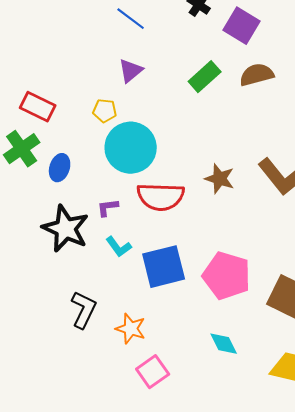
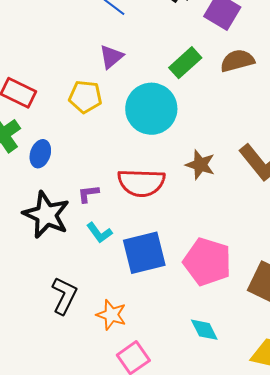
yellow pentagon: (105, 111) -> (85, 97), size x1.4
cyan circle: (131, 148) -> (151, 109), moved

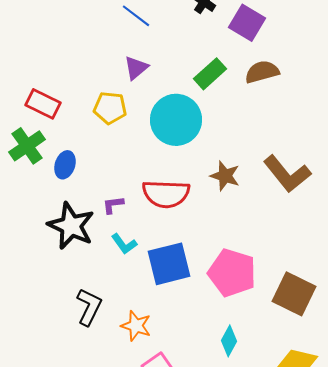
cyan diamond: (204, 330) -> (229, 341), turned 56

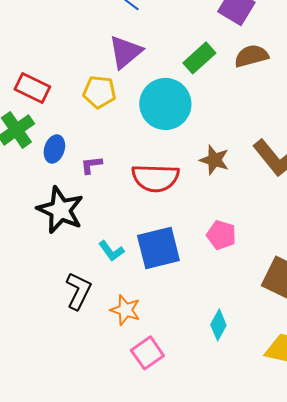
purple triangle: (136, 68) -> (125, 52), size x1.4
purple L-shape: (113, 205) -> (91, 165), moved
cyan L-shape: (124, 244) -> (111, 251), moved
pink pentagon: (232, 273) -> (221, 235), moved, size x0.6

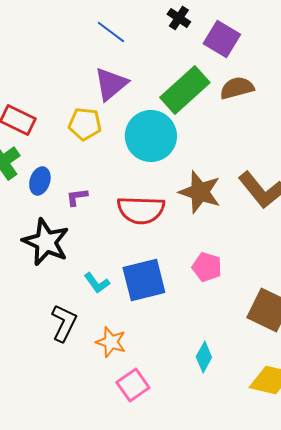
green rectangle: (199, 58) -> (185, 90), size x1.5
brown star: (214, 160) -> (200, 192), size x1.4

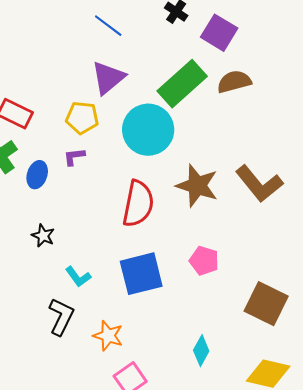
purple L-shape: (77, 197) -> (74, 157), moved
red semicircle: (141, 210) -> (138, 204), turned -81
black star: (46, 242) -> (43, 236), size x0.5
cyan L-shape: (97, 283) -> (78, 277), moved

